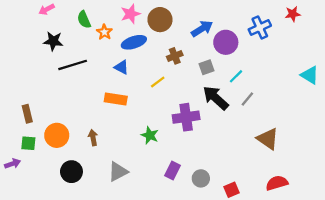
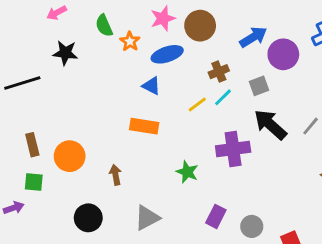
black line: (73, 65) -> (22, 83), moved
cyan line: (236, 76) -> (223, 97), moved
orange circle: (57, 135) -> (70, 156), moved

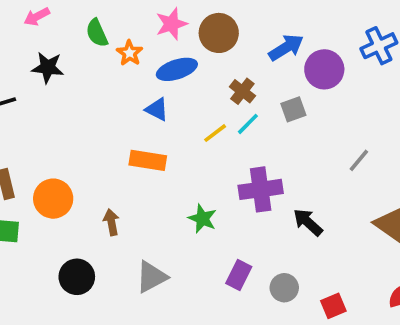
brown cross: (219, 72) -> (242, 91), turned -30
black arrow: (270, 125) -> (308, 222), moved, size x0.7

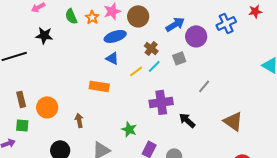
orange star: (130, 53) -> (92, 17), moved
blue triangle: (157, 109) -> (112, 58), moved
gray line: (359, 160) -> (204, 86), moved
green star: (202, 219) -> (129, 129), moved

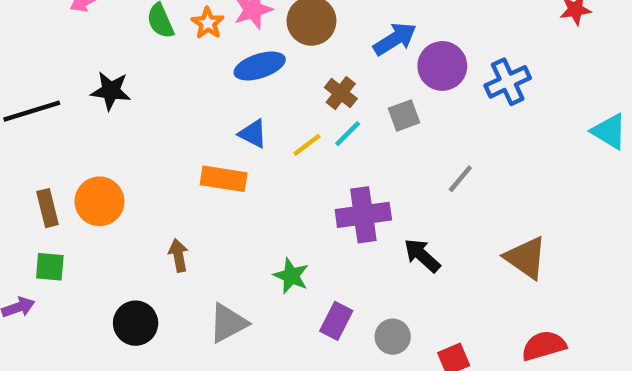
blue cross: (226, 23) -> (508, 82), moved
black star: (44, 35) -> (111, 91), moved
blue triangle: (112, 58) -> (253, 134), moved
orange circle: (47, 107) -> (99, 201), moved

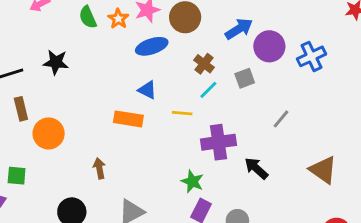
yellow line: (307, 145) -> (182, 113), moved, turned 42
brown rectangle: (48, 208) -> (21, 109), moved
green star: (291, 276) -> (192, 181), moved

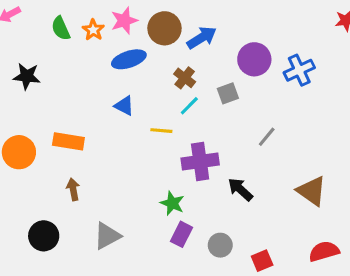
blue arrow: (239, 29) -> (202, 38), moved
orange rectangle: (128, 119) -> (68, 141), moved

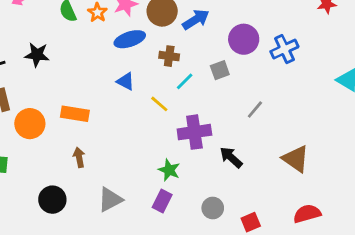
brown cross: (185, 78) -> (169, 56), moved, turned -30
yellow line: (161, 131) -> (159, 104), turned 36
purple rectangle: (182, 234) -> (162, 201), moved

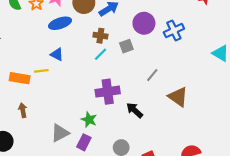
brown cross: (169, 56) -> (100, 36), moved
yellow line: (159, 104) -> (41, 71), moved, turned -48
brown triangle: (296, 159) -> (178, 97), moved
gray triangle: (110, 200) -> (60, 133), moved

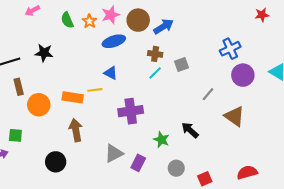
purple circle: (144, 23) -> (243, 75), moved
purple cross: (108, 92) -> (131, 111), moved
brown arrow: (23, 110) -> (76, 130), size x1.5
green star: (89, 120) -> (161, 140), moved

